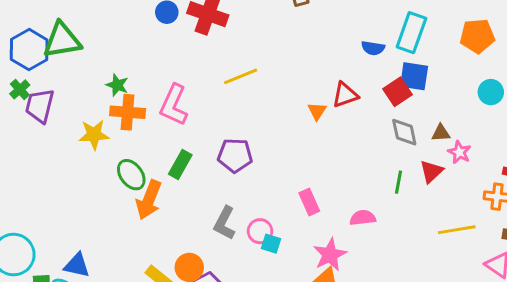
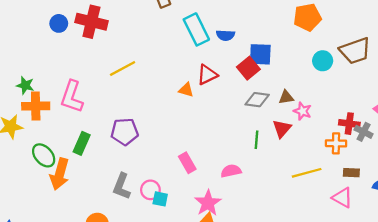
cyan rectangle: (411, 33) -> (196, 29), moved, turned -40
orange triangle: (317, 111) -> (186, 90), turned -42
gray diamond: (404, 132) -> (257, 100), turned -65

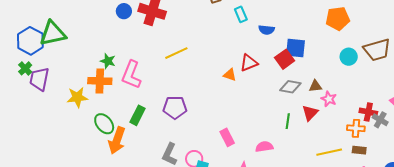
cyan rectangle: (196, 29) -> (241, 14), moved, size x0.6
green star: (25, 85) -> (108, 61), moved
brown rectangle: (351, 173) -> (359, 150), moved

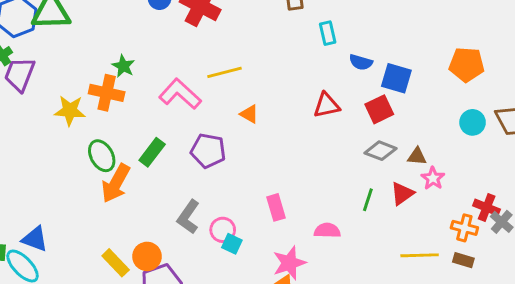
blue square: (295, 48) -> (396, 78), moved
pink L-shape: (131, 75) -> (180, 94), moved, turned 100
orange triangle: (230, 75) -> (249, 114), moved

